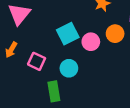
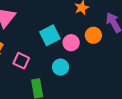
cyan circle: (69, 68) -> (61, 67), moved

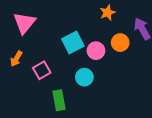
pink square: (21, 61) -> (42, 70), turned 35

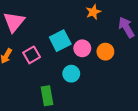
orange circle: (120, 43) -> (105, 52), moved
pink square: (42, 70) -> (32, 55), moved

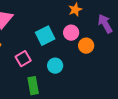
pink circle: (82, 48) -> (71, 33), moved
pink square: (32, 55) -> (23, 59), moved

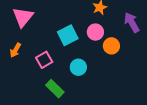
green rectangle: (33, 86) -> (55, 89), turned -36

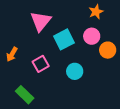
pink triangle: (23, 17) -> (41, 21), moved
green rectangle: (55, 89) -> (25, 95), moved

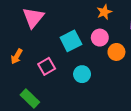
pink triangle: (41, 21) -> (33, 18), moved

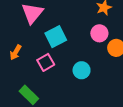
cyan square: (71, 41) -> (56, 37), moved

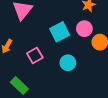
cyan square: (56, 37) -> (60, 32), moved

